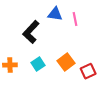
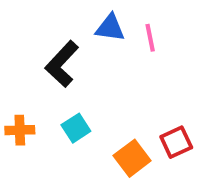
orange square: (66, 62) -> (132, 158), moved

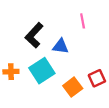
blue triangle: (110, 28) -> (61, 46), moved
cyan square: (76, 128) -> (42, 71), size x1.6

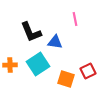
black L-shape: (34, 35) -> (31, 32), turned -65
orange square: (73, 87) -> (66, 79), turned -36

